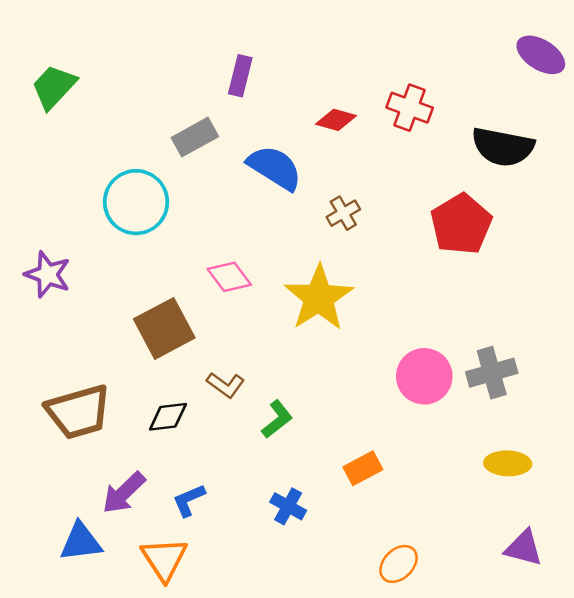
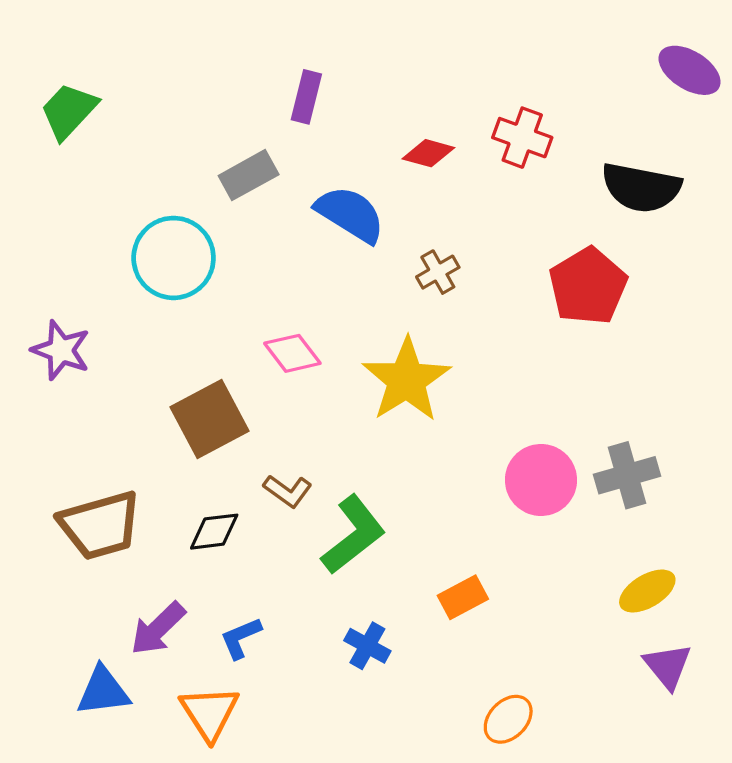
green L-shape: (277, 419) -> (353, 535), size x1.6
yellow ellipse: (508, 463) -> (647, 591), turned -33
purple triangle: (524, 548) -> (668, 666), moved, turned 36

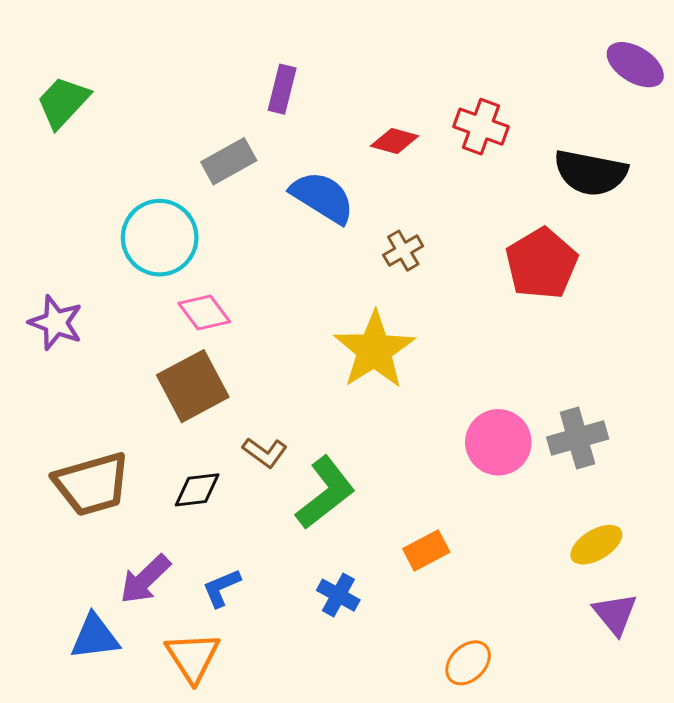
pink diamond: (292, 353) -> (204, 313), moved

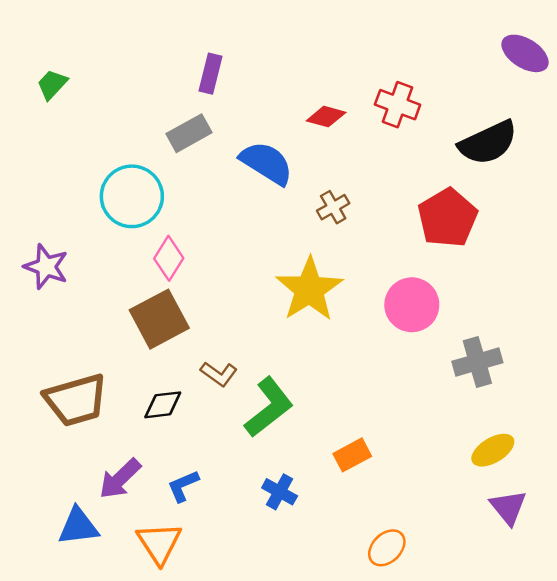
purple rectangle: (282, 89) -> (210, 74), moved
green trapezoid: (63, 102) -> (52, 84), size x0.7
black semicircle: (591, 173) -> (488, 143), turned -36
pink diamond: (204, 313) -> (169, 258), turned 69
pink circle: (498, 442) -> (412, 305), moved

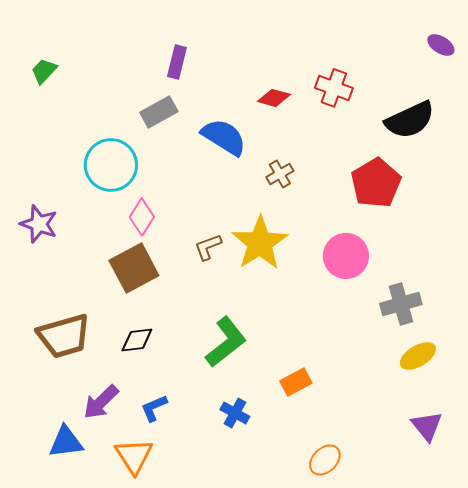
purple ellipse: (525, 53) -> (441, 45), size x0.7
brown L-shape: (219, 374) -> (208, 247), moved, turned 124
yellow ellipse: (493, 450) -> (418, 356), moved

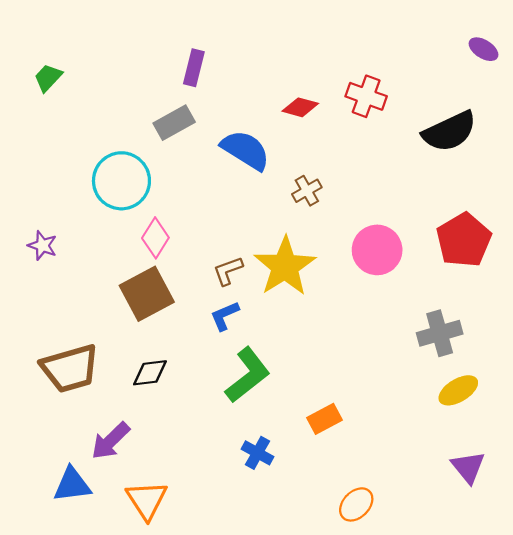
red pentagon: (376, 183) -> (464, 240), moved
purple star: (39, 224) -> (42, 246), size x0.7
pink circle: (346, 256) -> (377, 250), moved
blue L-shape: (154, 408) -> (225, 316), moved

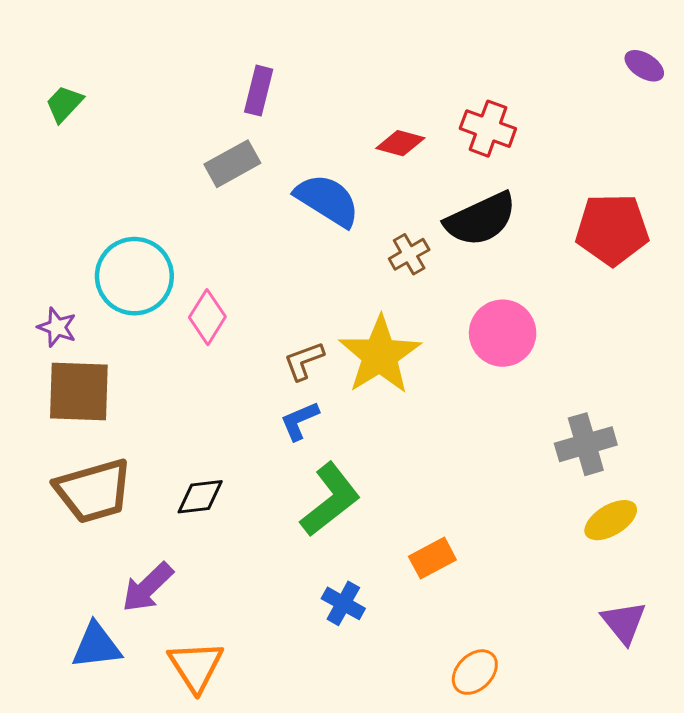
black semicircle: (449, 131) -> (481, 219), moved
cyan circle: (121, 181) -> (134, 276), moved
red pentagon: (464, 240) -> (612, 229), moved, turned 30
brown square: (147, 294) -> (79, 392), moved, turned 30

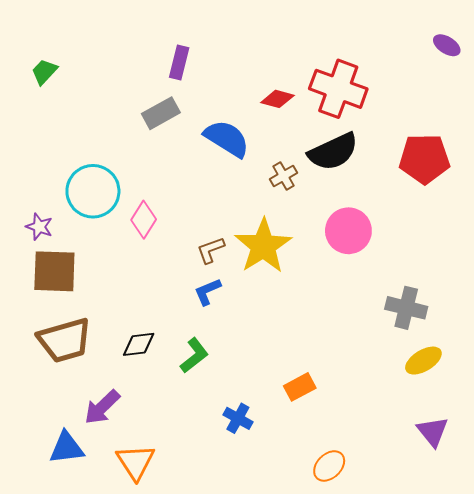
red cross: (488, 129) -> (338, 89), size x1.5
gray cross: (586, 444) -> (406, 308), turned 30
green L-shape: (330, 500) -> (194, 355), moved, size x0.7

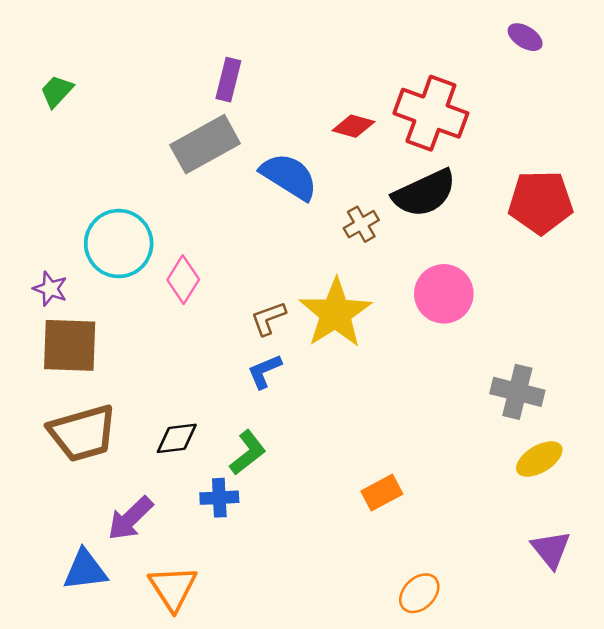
purple ellipse: (447, 45) -> (525, 37), moved
gray rectangle: (161, 113) -> (205, 144), size x1.4
blue cross: (238, 418) -> (219, 498), moved, turned -32

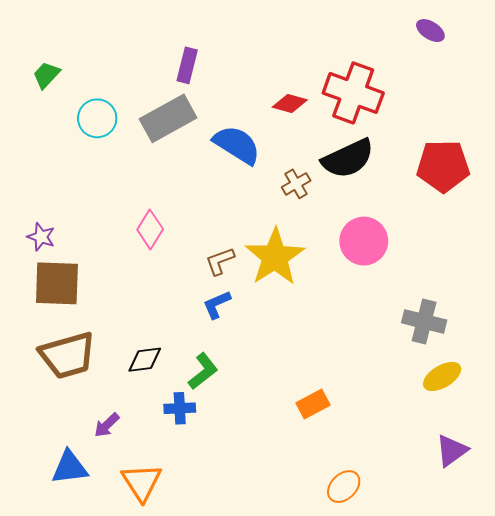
cyan circle: (119, 244) -> (97, 118), moved, size x0.7
purple arrow: (130, 518) -> (107, 425), size x0.7
purple triangle: (551, 549) -> (452, 451), turned 33

